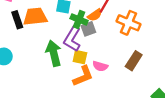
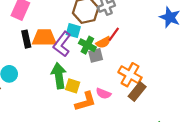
orange cross: (129, 23) -> (130, 75), moved
purple L-shape: (72, 39) -> (62, 44), moved
yellow square: (80, 57) -> (73, 86), moved

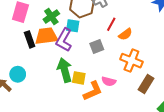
orange semicircle: (103, 42) -> (125, 34), moved
green cross: (87, 45) -> (51, 17), moved, turned 35
brown rectangle: (137, 92) -> (146, 84), moved

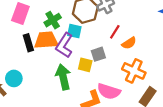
yellow square: (79, 78) -> (85, 65), moved
pink semicircle: (109, 81) -> (109, 91), size x1.5

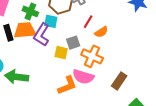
green cross: (53, 20) -> (30, 11), turned -35
orange cross: (134, 71) -> (92, 56), moved
green arrow: (63, 77) -> (17, 77), moved, turned -70

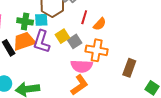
cyan square: (51, 21) -> (41, 20), moved
yellow square: (61, 53) -> (62, 36), moved, turned -32
pink semicircle: (83, 77) -> (82, 66), moved

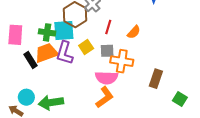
cyan square: (41, 20) -> (64, 31), size x1.5
orange semicircle: (100, 24) -> (134, 32), moved
gray square: (75, 41) -> (107, 51), moved, turned 32

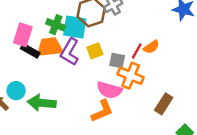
red line: (108, 27) -> (137, 51), moved
pink rectangle: (15, 35) -> (23, 35), moved
black rectangle: (30, 60) -> (30, 51), turned -42

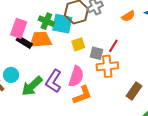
orange semicircle: (151, 47) -> (128, 16), moved
purple L-shape: (70, 52) -> (54, 81), moved
orange cross: (131, 76) -> (107, 66), turned -30
pink semicircle: (109, 90) -> (76, 76), moved, turned -90
green arrow: (42, 103) -> (32, 86), turned -50

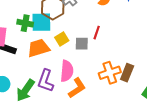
orange trapezoid: (41, 40) -> (38, 48), moved
orange cross: (107, 66) -> (110, 73), moved

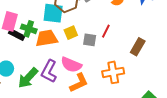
green cross: (25, 23) -> (29, 29), moved
pink semicircle: (67, 71) -> (71, 65), turned 100
brown rectangle: (127, 73) -> (138, 47), moved

